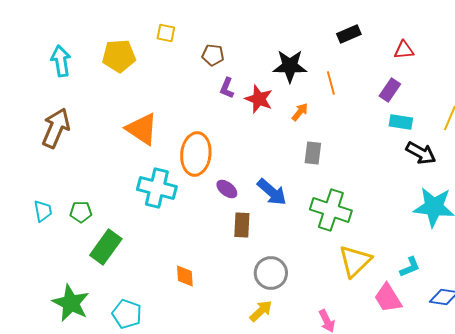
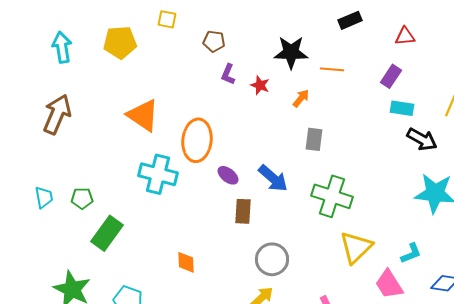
orange line: (331, 83) -> (332, 69), turned -70
red star: (259, 99) -> (260, 85), size x0.7

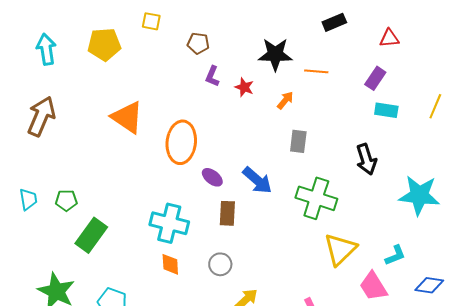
black arrow: (422, 139) -> (366, 159), moved, turned 44
cyan cross: (158, 174) -> (169, 223), moved
gray circle: (272, 259) -> (220, 264), moved, size x0.7

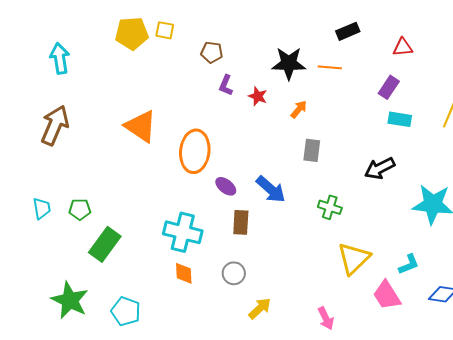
yellow pentagon: (104, 44) -> (132, 33), moved
orange line: (316, 71) -> (330, 67), moved
black arrow: (366, 159) -> (380, 168), turned 80
green cross: (316, 198) -> (330, 207), size x0.6

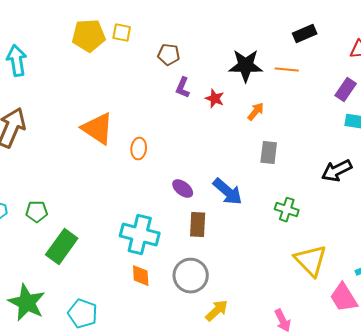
orange ellipse: (195, 151) -> (139, 149), moved, size x0.5
yellow triangle: (354, 258) -> (311, 261), turned -30
gray circle: (234, 273) -> (191, 276), size x1.5

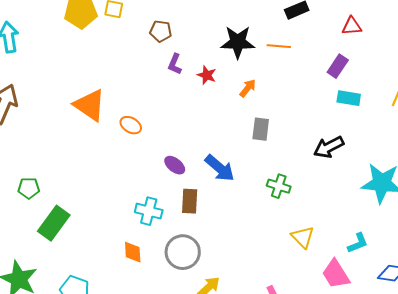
orange ellipse: (139, 149) -> (131, 125), turned -65
cyan cross: (140, 235) -> (149, 211), moved, size x0.7
yellow triangle: (311, 261) -> (303, 237), size x0.7

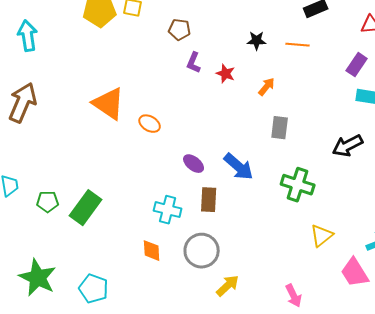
black star: (238, 42) -> (257, 41), size x0.6
green cross: (279, 186) -> (298, 185), size x1.4
green pentagon: (29, 188) -> (48, 202), moved
green rectangle: (54, 223) -> (86, 208), moved
yellow triangle: (303, 237) -> (322, 236), turned 35

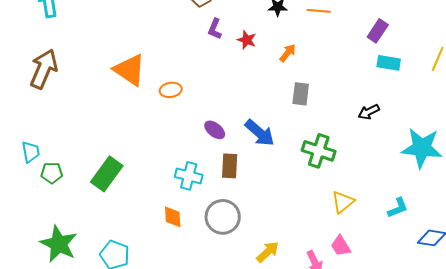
orange ellipse: (150, 124) -> (171, 90), turned -40
black arrow: (348, 146) -> (369, 112), size x0.7
green pentagon: (48, 202) -> (52, 173), moved
pink trapezoid: (355, 273) -> (341, 246), moved, size x0.7
yellow arrow: (228, 286) -> (268, 252), moved

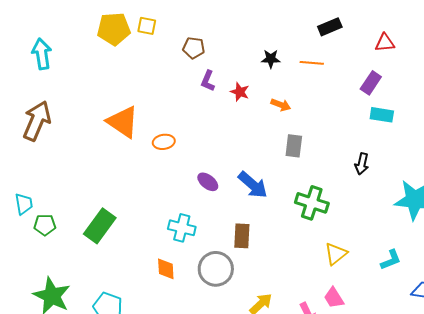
orange arrow: (288, 53) -> (281, 105), turned 72
black arrow: (369, 112) -> (362, 164), turned -50
brown rectangle: (230, 166) -> (242, 236), moved

